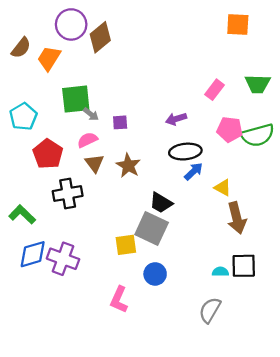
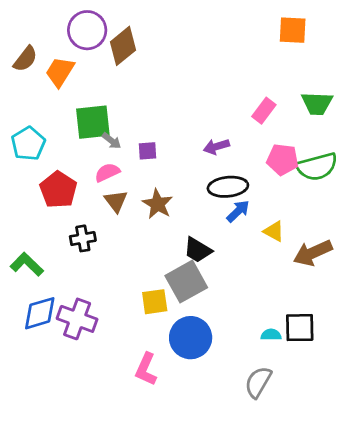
black cross: (68, 194) -> (83, 238), size x0.7
brown arrow: (237, 218) -> (313, 253), moved, turned 80
gray square: (152, 228) -> (186, 282), turned 36
blue circle: (155, 274) -> (191, 338), size x1.5

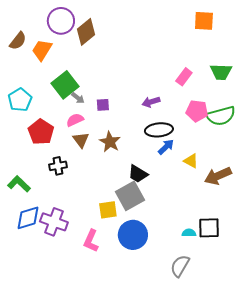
green square: (93, 122) -> (65, 85), turned -32
pink L-shape: (146, 369) -> (91, 241), moved

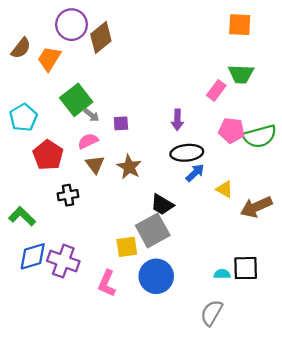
green trapezoid: (221, 72) -> (241, 74), moved
purple arrow: (151, 102) -> (177, 120), turned -72

